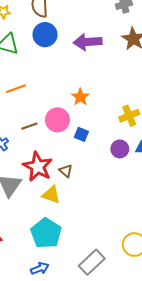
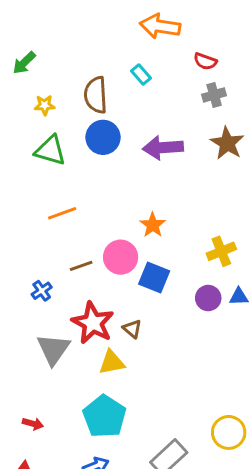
blue square: (81, 134) -> (154, 278), size x1.5
yellow triangle: (51, 195) -> (112, 362), turned -30

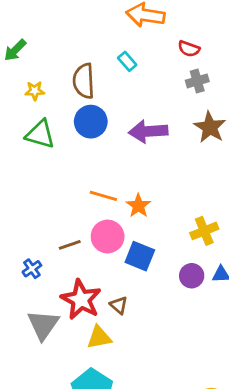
orange line: (62, 213) -> (103, 196), moved, turned 36

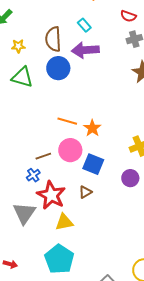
purple arrow: (148, 131) -> (85, 50), moved
blue cross: (32, 269) -> (33, 175), moved
brown triangle: (119, 305) -> (85, 192), moved, turned 48

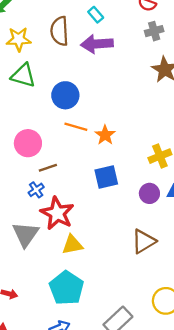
yellow star: (18, 46) -> (19, 39), size x1.5
blue circle: (58, 68) -> (65, 95), moved
pink circle: (70, 150) -> (28, 143), moved
blue square: (93, 164) -> (106, 177), turned -35
brown triangle: (85, 192) -> (144, 241), moved, size x1.6

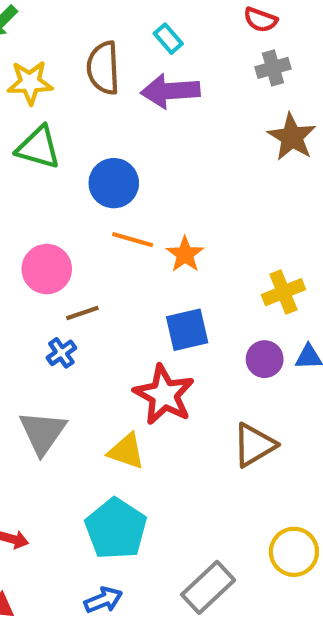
red star: (57, 213) -> (164, 395), moved
yellow triangle: (72, 245) -> (126, 451), turned 30

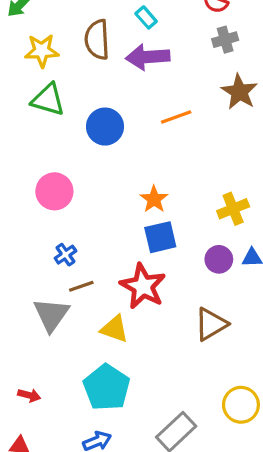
orange line: (133, 240) -> (176, 117), moved, turned -36
orange star: (185, 254) -> (154, 199), moved
brown line: (82, 313) -> (81, 286), moved

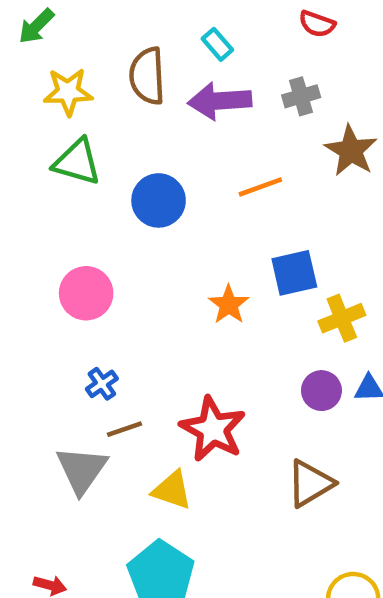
gray cross: (225, 40) -> (301, 96), moved
blue square: (160, 237) -> (294, 273), moved

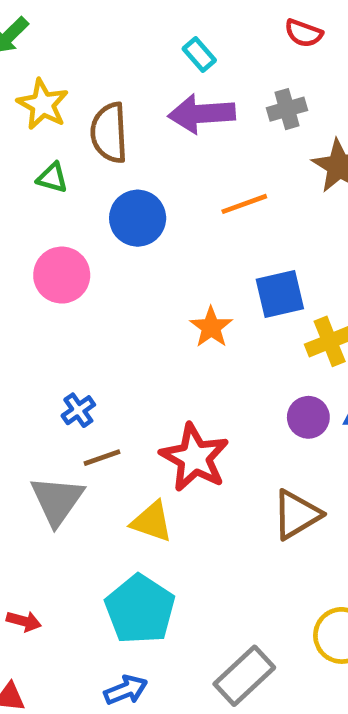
brown semicircle: (147, 76) -> (109, 133), moved
yellow star: (68, 92) -> (43, 104), turned 30
green triangle: (77, 162) -> (52, 178), size x0.6
pink circle: (86, 293) -> (62, 275), moved

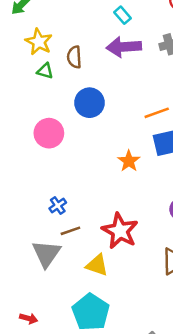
brown semicircle: (109, 133) -> (74, 57), size x0.7
green triangle: (52, 178) -> (45, 71), moved
orange line: (244, 204) -> (157, 113), moved

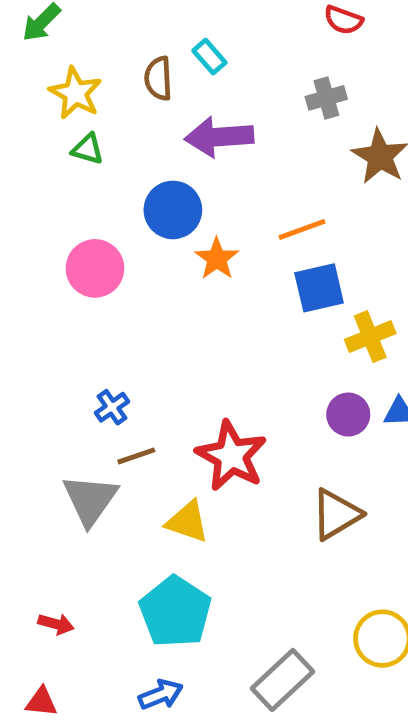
cyan rectangle: (122, 15) -> (209, 57), moved
purple arrow: (124, 47) -> (219, 137), moved
brown semicircle: (74, 57) -> (158, 78), moved
orange star: (129, 161) -> (217, 259), moved

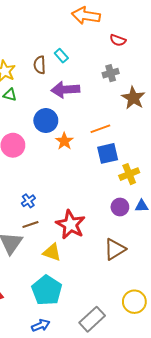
blue cross: (112, 407) -> (28, 201), moved

